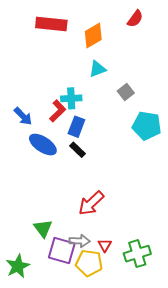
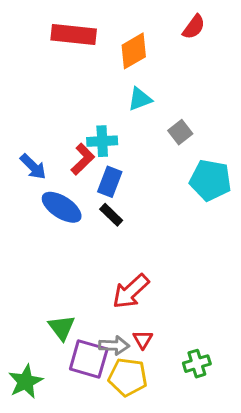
red triangle: (105, 245) -> (143, 339), moved
green cross: (137, 254) -> (197, 364), size x0.7

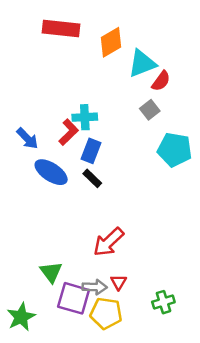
red semicircle: (194, 27) -> (161, 81), moved
cyan triangle: (140, 99) -> (142, 63), moved, size x1.4

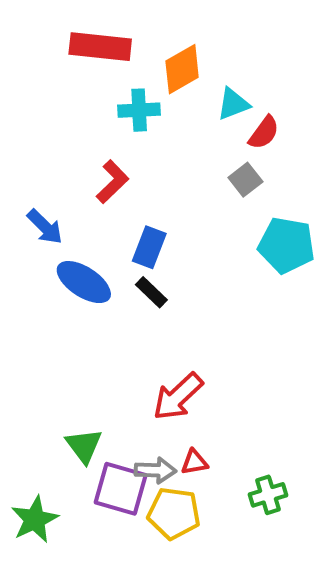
cyan triangle: (142, 63) -> (233, 104), size x0.7
cyan cross: (85, 117) -> (139, 110), moved
red L-shape: (69, 132) -> (112, 182), moved
red triangle: (118, 282) -> (194, 462), turned 49

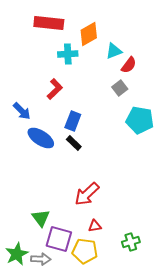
gray arrow: (155, 470) -> (41, 259), moved

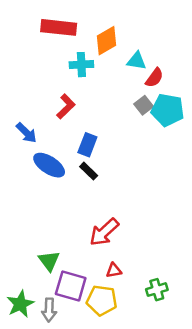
cyan triangle: (114, 51) -> (136, 61), turned 30
cyan pentagon: (140, 120) -> (168, 110), moved
gray arrow: (41, 259) -> (49, 310), turned 90

